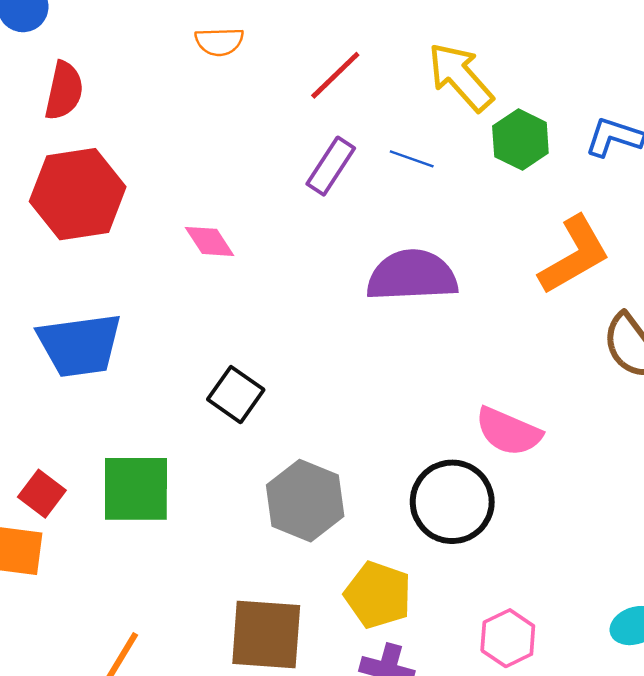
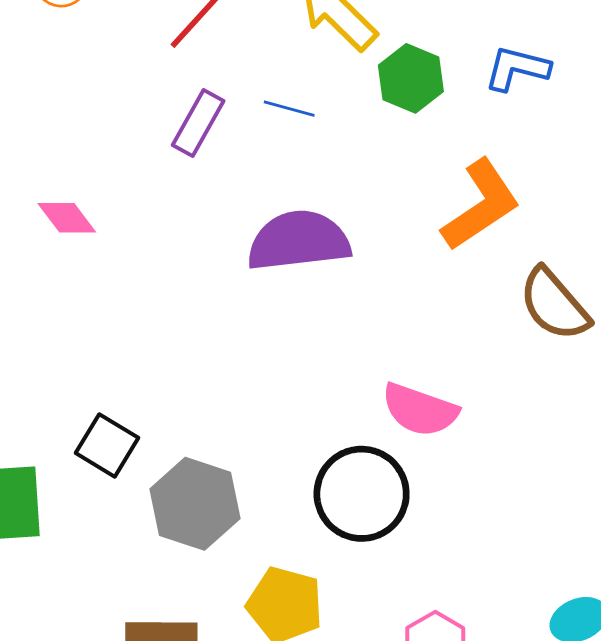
black square: (236, 395) -> (107, 445), moved

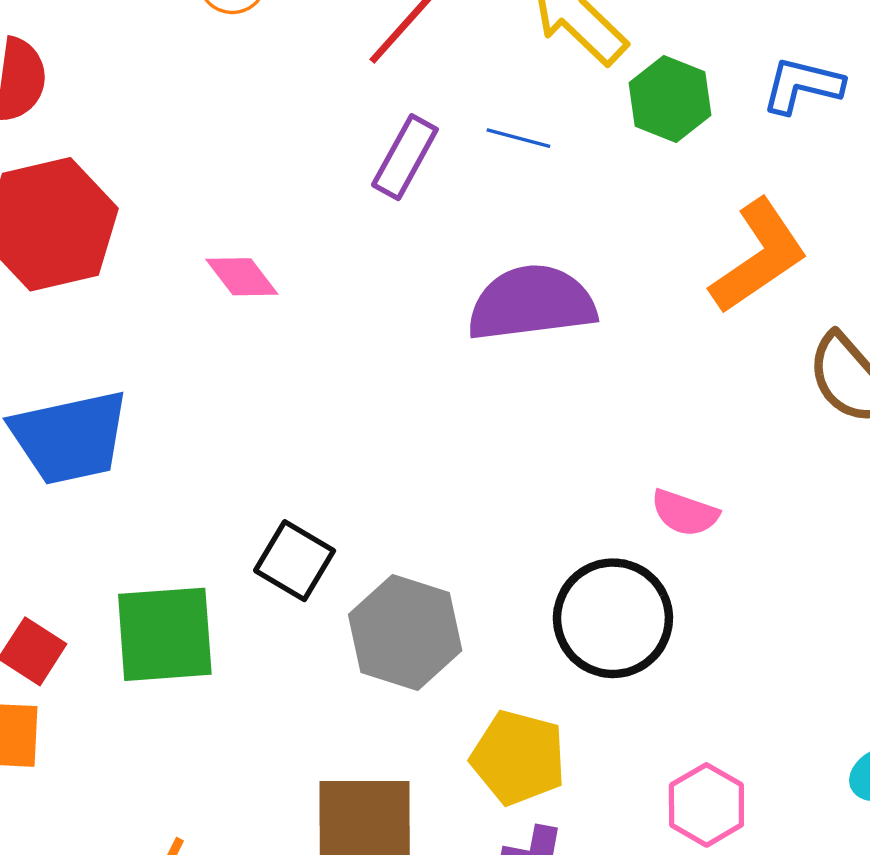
pink semicircle: (420, 410) -> (685, 513), size x0.7

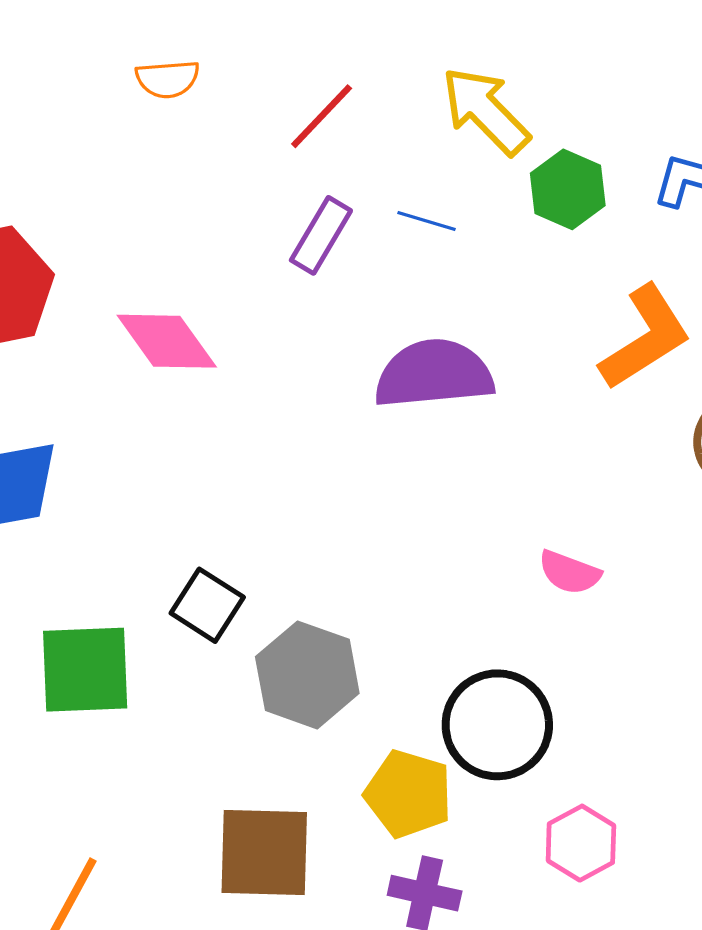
pink diamond: (242, 277) -> (167, 341), size x1.5
black circle: (613, 618) -> (497, 725), moved

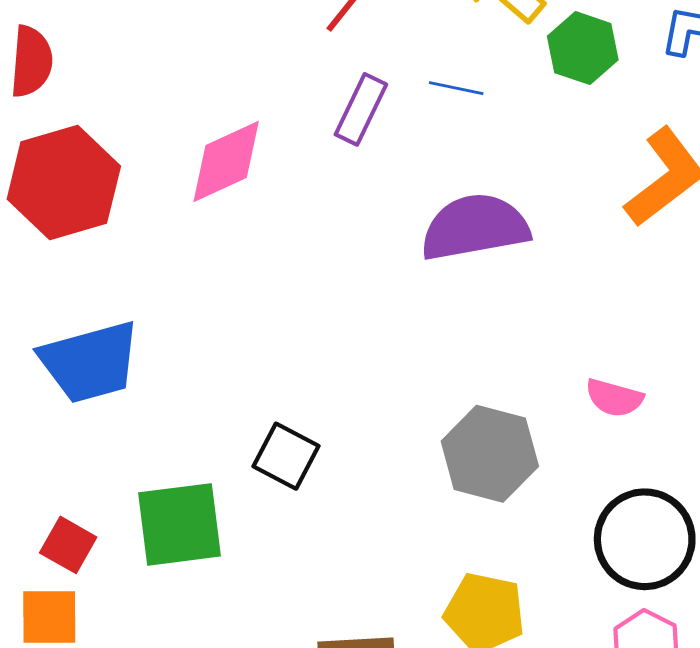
pink diamond: (167, 341) -> (226, 161), moved, turned -74
gray hexagon: (307, 675) -> (490, 454), moved
black circle: (497, 725) -> (645, 539), moved

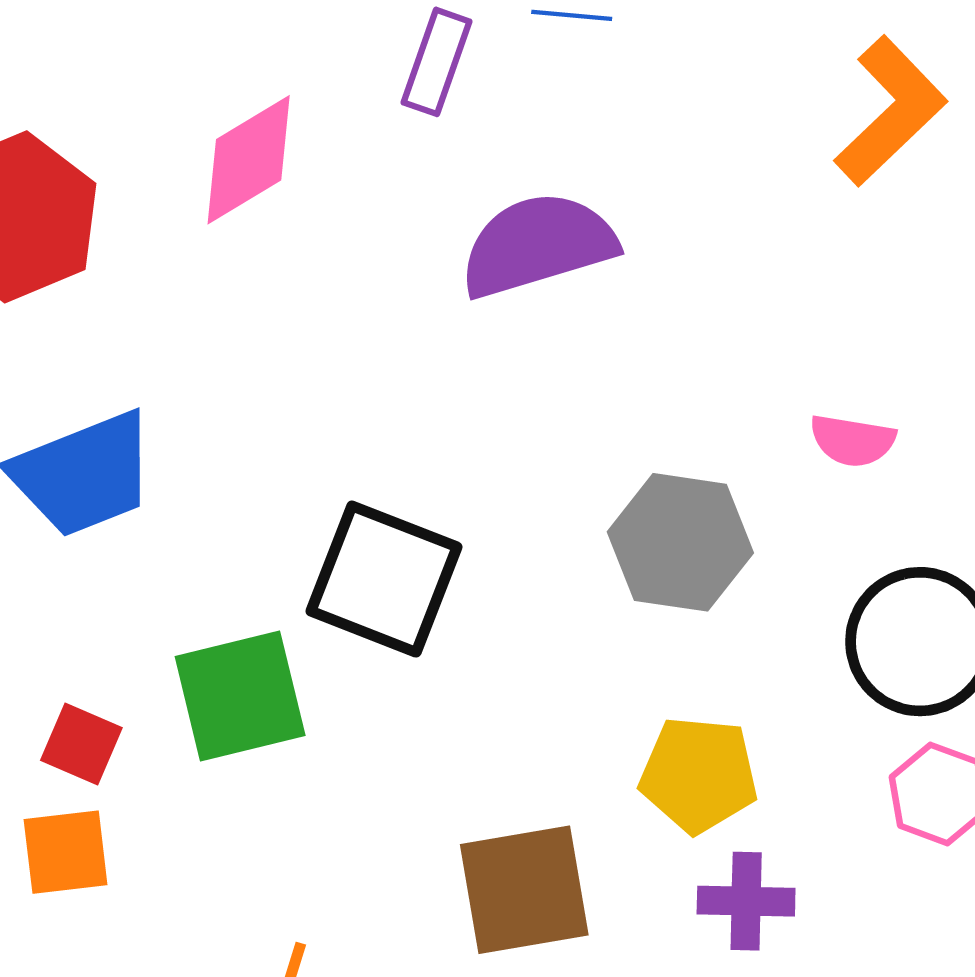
purple semicircle: (475, 227) -> (538, 245), moved
black square: (286, 456) -> (384, 579), size x1.6

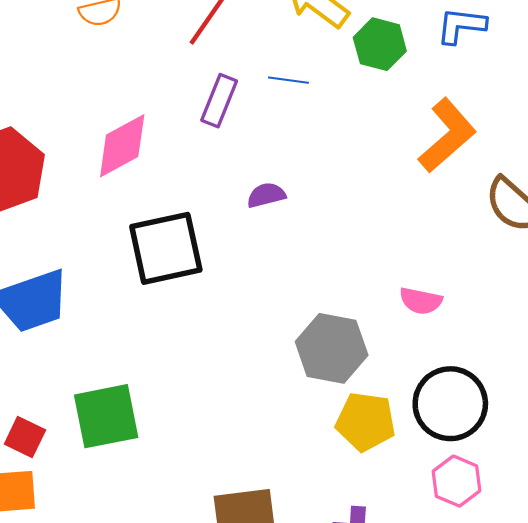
purple semicircle: (538, 245) -> (266, 195), size x0.5
black square: (384, 579) -> (166, 248), moved, turned -36
yellow pentagon: (699, 775) -> (366, 422), moved

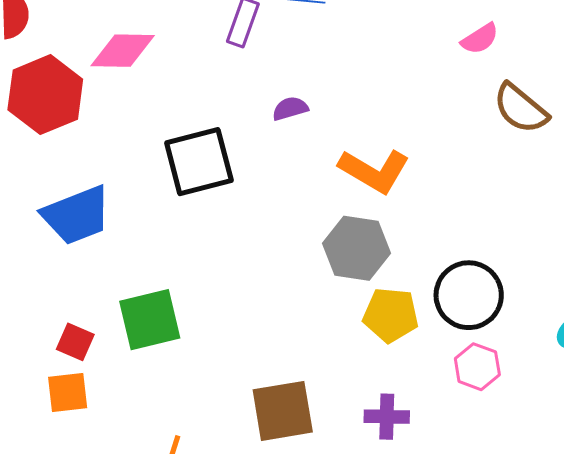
orange L-shape: (447, 135) -> (374, 171), moved, turned 74
pink diamond: (122, 146) -> (123, 51), moved, turned 32
pink semicircle: (421, 301) -> (480, 39), moved, turned -42

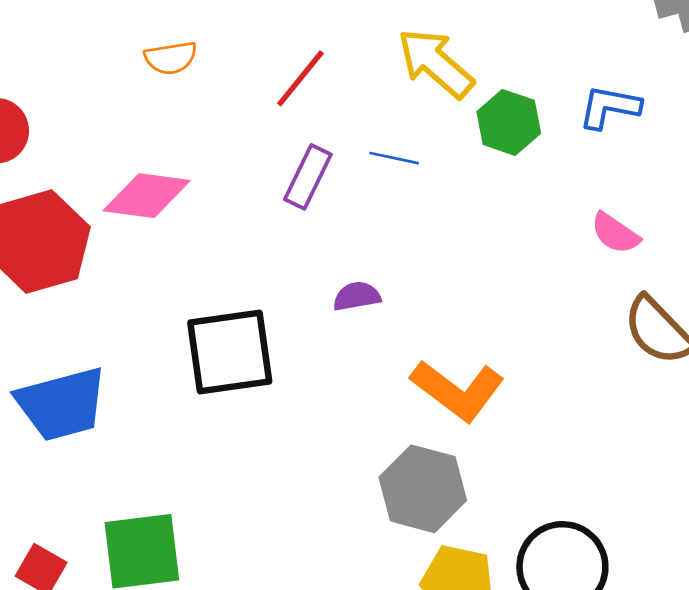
pink semicircle: (480, 39) -> (615, 233), turned 60

